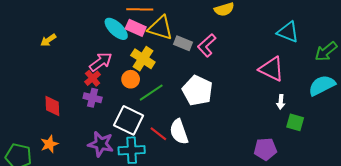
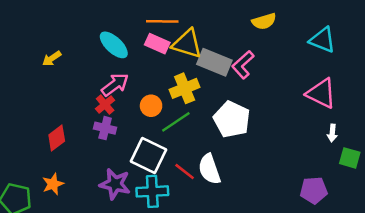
cyan ellipse: (116, 29) -> (114, 45), moved
cyan triangle: (288, 32) -> (322, 40), moved
gray rectangle: (183, 43) -> (214, 62), size x1.5
yellow cross: (143, 59) -> (185, 88), moved, turned 35
red diamond: (52, 106) -> (57, 138), turned 55

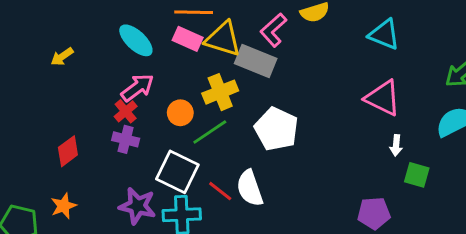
pink L-shape: (243, 65) -> (273, 30), moved

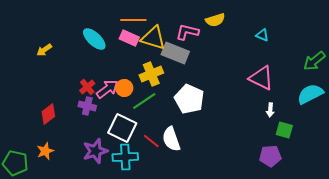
pink L-shape: (273, 30) -> (187, 32), turned 55
cyan triangle: (384, 34) -> (262, 35), size x0.6
pink arrow: (137, 88) -> (107, 89), moved
purple star: (137, 206) -> (95, 151), turned -30
purple pentagon: (374, 213) -> (270, 156), moved

